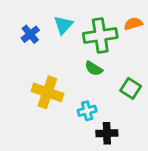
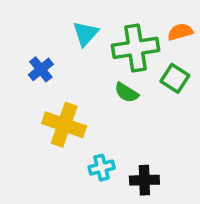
blue cross: (30, 34) -> (41, 69), moved
green square: (131, 88) -> (175, 78), moved
cyan cross: (87, 111) -> (102, 168), moved

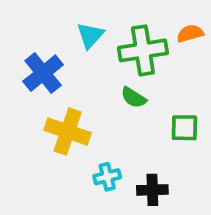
blue cross: (41, 69) -> (43, 73), size x1.5
green square: (175, 78) -> (184, 128), moved, turned -32

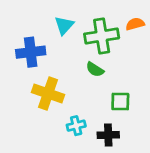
blue cross: (43, 73) -> (31, 52), turned 32
green square: (184, 128) -> (120, 102), moved

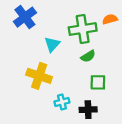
cyan triangle: (64, 25) -> (52, 44), moved
blue cross: (31, 52) -> (25, 17), moved, turned -30
green semicircle: (95, 69) -> (88, 56), moved, turned -64

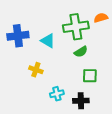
blue cross: (25, 17) -> (18, 36), moved, turned 30
cyan triangle: (52, 44) -> (48, 41), turned -42
yellow cross: (39, 76) -> (36, 70), size x0.6

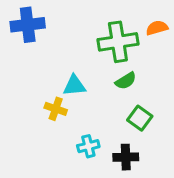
blue cross: (18, 36) -> (28, 25), moved
cyan triangle: (48, 41) -> (74, 85), moved, turned -35
green square: (90, 76) -> (140, 118), turned 35

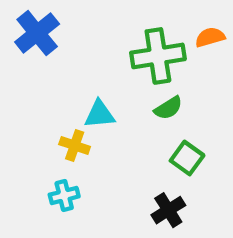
blue cross: (28, 25) -> (37, 33), turned -32
cyan cross: (88, 146) -> (64, 196), moved
black cross: (126, 157) -> (168, 210), turned -30

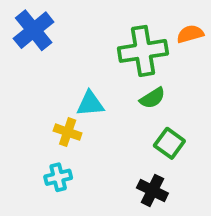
black cross: (168, 210) -> (152, 190), turned -32

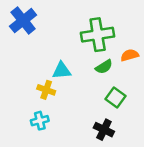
orange semicircle: (190, 34) -> (130, 55), moved

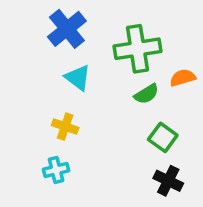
blue cross: (23, 21) -> (67, 29), moved
cyan triangle: (62, 71) -> (78, 78), moved, turned 42
black cross: (104, 130) -> (168, 181), moved

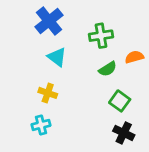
green cross: (137, 49) -> (101, 36), size x0.7

